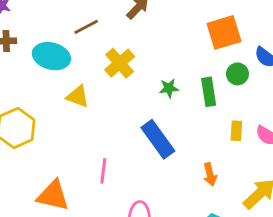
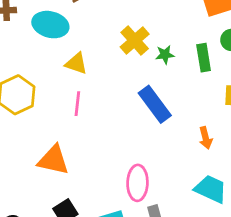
yellow cross: (120, 63) -> (135, 40), moved
pink line: (103, 171) -> (77, 104), moved

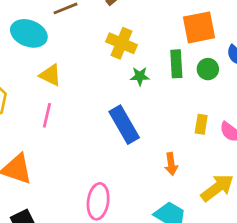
yellow cross: (135, 40) -> (121, 43), moved, turned -32
green rectangle: (204, 58) -> (176, 64), moved

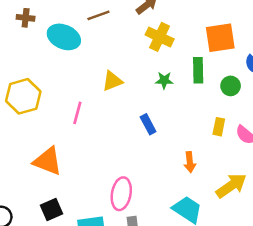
yellow cross: (121, 43) -> (160, 37), moved
green circle: (208, 69) -> (231, 86), moved
yellow triangle: (50, 75) -> (112, 81), moved, turned -50
blue rectangle: (124, 125) -> (148, 124), size x0.6

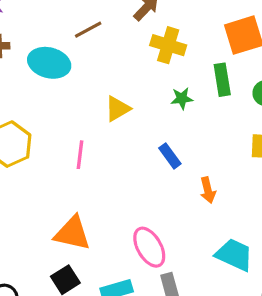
orange triangle: (48, 161) -> (72, 233), moved
orange arrow: (190, 162) -> (208, 190), moved
pink ellipse: (121, 194) -> (149, 247), turned -32

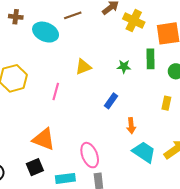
yellow cross: (168, 45) -> (134, 21), moved
blue rectangle: (170, 156) -> (111, 101), turned 63
cyan trapezoid: (234, 255) -> (144, 152), moved

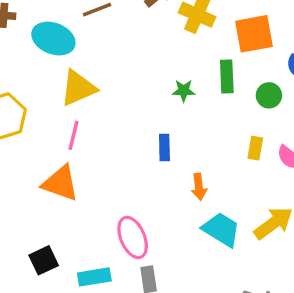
yellow triangle: (83, 67) -> (78, 88), moved, size x1.4
blue rectangle: (111, 101) -> (164, 148), turned -35
orange triangle: (44, 139) -> (61, 183), moved

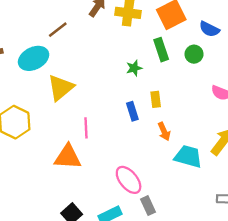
cyan ellipse: (53, 39) -> (34, 58), turned -32
pink line: (74, 135) -> (86, 128), moved
yellow rectangle: (255, 148) -> (156, 99), moved

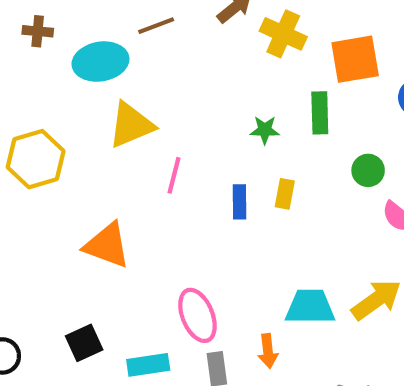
green circle: (194, 54) -> (368, 170), moved
pink line: (86, 128) -> (174, 175), moved
orange arrow: (164, 131) -> (268, 351), moved
cyan trapezoid: (188, 156) -> (310, 307), turned -32

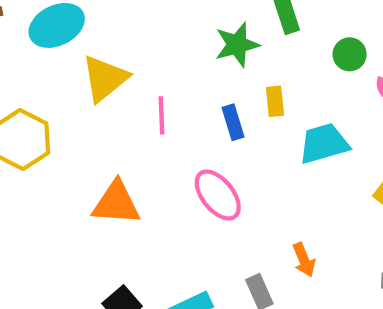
green star: (265, 130) -> (237, 45), size x1.5
cyan trapezoid: (310, 307) -> (324, 144), moved
pink ellipse: (197, 315) -> (218, 195), moved

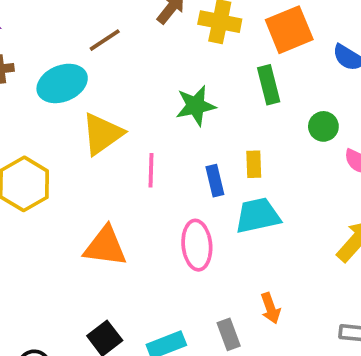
green star: (237, 45) -> (196, 106), moved
cyan trapezoid: (324, 144) -> (258, 216), moved
pink ellipse: (218, 195) -> (197, 245), turned 30

